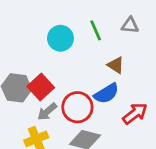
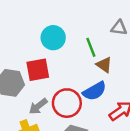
green line: (96, 30) -> (91, 47), moved
red square: (41, 87) -> (38, 70), moved, turned 30

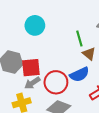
cyan circle: (53, 38) -> (35, 25), moved
red square: (38, 70) -> (31, 68), moved

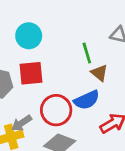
red square: (31, 68) -> (31, 73), moved
gray arrow: (32, 83) -> (22, 123), moved

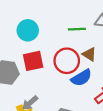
green line: (87, 53) -> (77, 29), moved, turned -70
red circle: (56, 110) -> (67, 61), moved

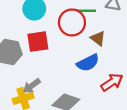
red circle: (67, 61) -> (72, 22), moved

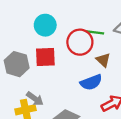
gray arrow: (32, 86) -> (35, 99), turned -114

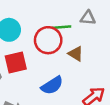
blue semicircle: (91, 82) -> (52, 85), moved

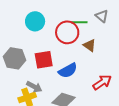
gray triangle: (88, 18) -> (102, 16), turned 32
red square: (16, 63) -> (44, 60), moved

